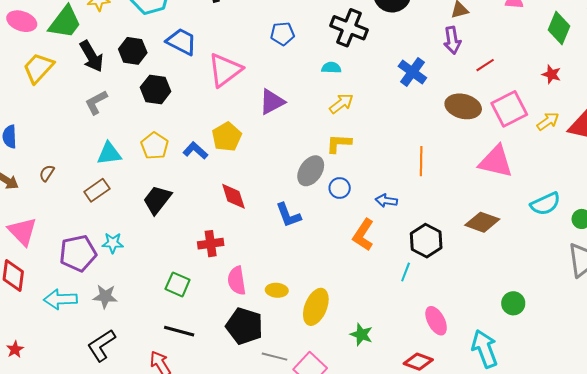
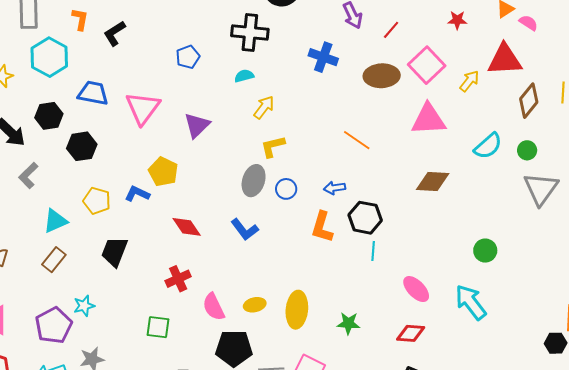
yellow arrow: (548, 121) -> (469, 81), moved
orange line: (421, 161) -> (357, 140), turned -40
black hexagon: (426, 241) -> (365, 218), moved

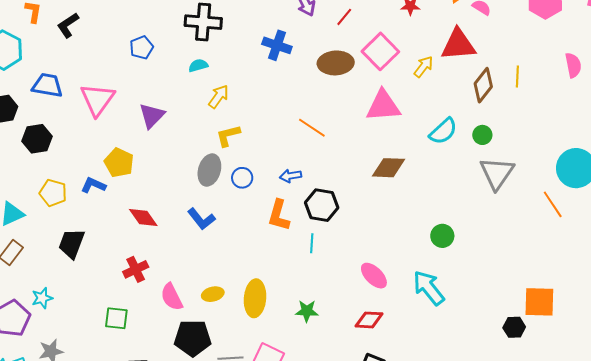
cyan line: (373, 251) -> (312, 243), moved

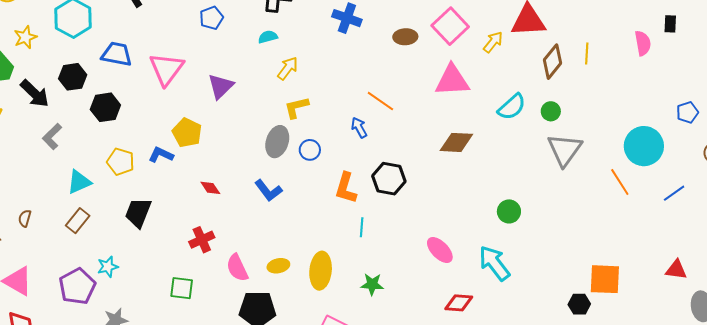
brown ellipse: (336, 63) -> (405, 37), size x0.7
blue arrow: (290, 176) -> (359, 127), moved, turned 70
red diamond: (143, 217) -> (210, 188), size x0.7
cyan line: (312, 243) -> (362, 227), moved
red diamond: (369, 320) -> (459, 303), moved

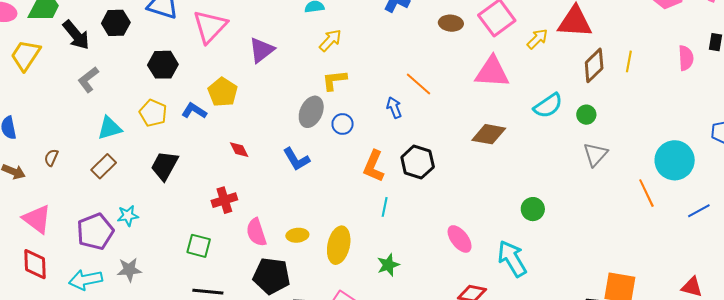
black hexagon: (105, 107) -> (163, 65), moved
gray triangle: (565, 150) -> (595, 154), size x0.7
green star: (372, 284) -> (388, 265), turned -30

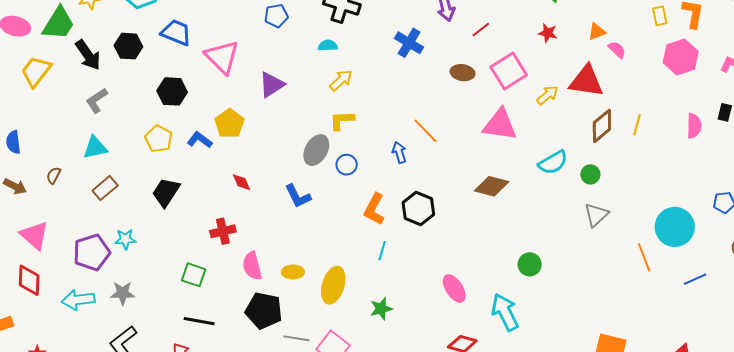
pink triangle: (210, 26) -> (222, 57), turned -33
cyan triangle: (110, 128) -> (95, 147), moved

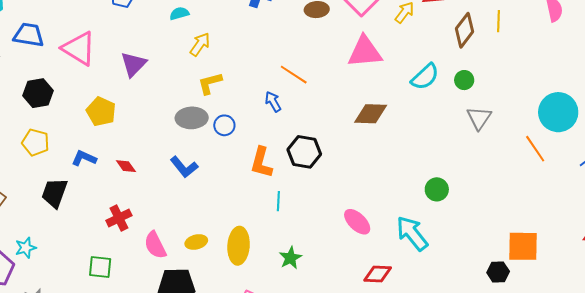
blue L-shape: (200, 140) -> (84, 158), moved
gray ellipse: (316, 150) -> (192, 118), turned 72
green circle: (530, 264) -> (437, 189), moved

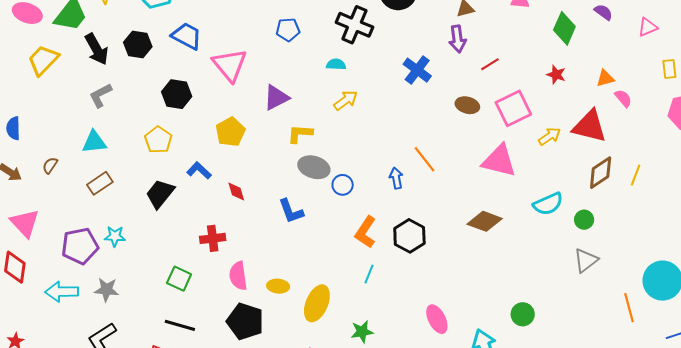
yellow L-shape: (210, 83) -> (300, 134), moved

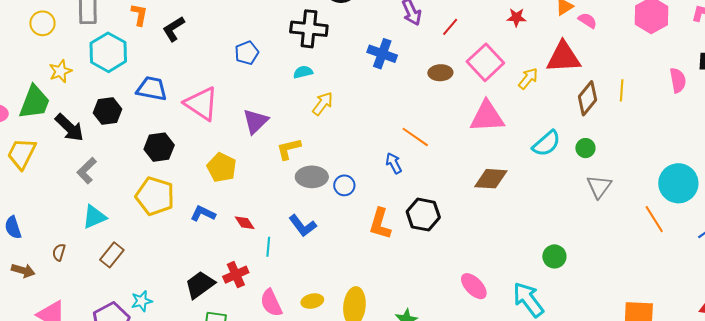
yellow pentagon: (158, 140) -> (155, 196), size x1.4
black trapezoid: (160, 194) -> (200, 285), moved, turned 32
cyan line: (369, 274) -> (268, 247), moved

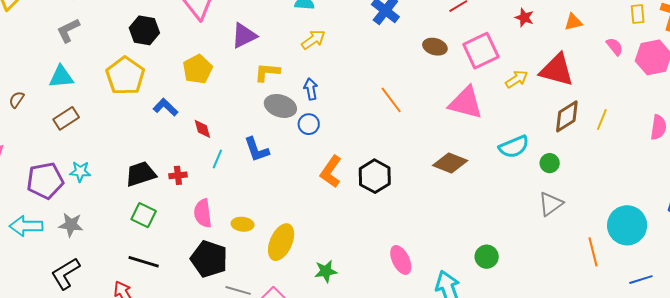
pink semicircle: (588, 20) -> (615, 47), moved
blue arrow: (394, 163) -> (311, 89), moved
red cross: (236, 275) -> (178, 175), size x0.7

